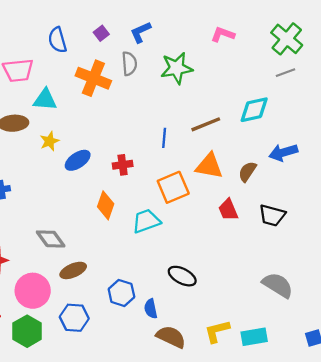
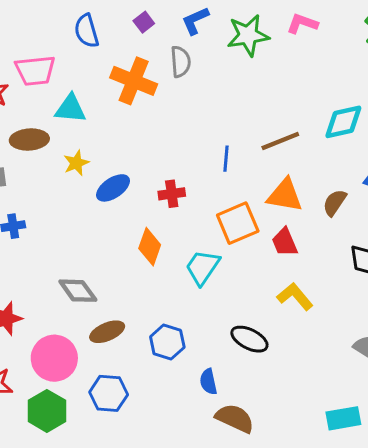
green star: (177, 68) -> (248, 35), moved
red trapezoid: (228, 210) -> (285, 242), moved
cyan trapezoid: (146, 221) -> (203, 267), turned -36
blue hexagon: (121, 293) -> (167, 342), moved
yellow L-shape: (217, 331) -> (295, 297), moved, turned 64

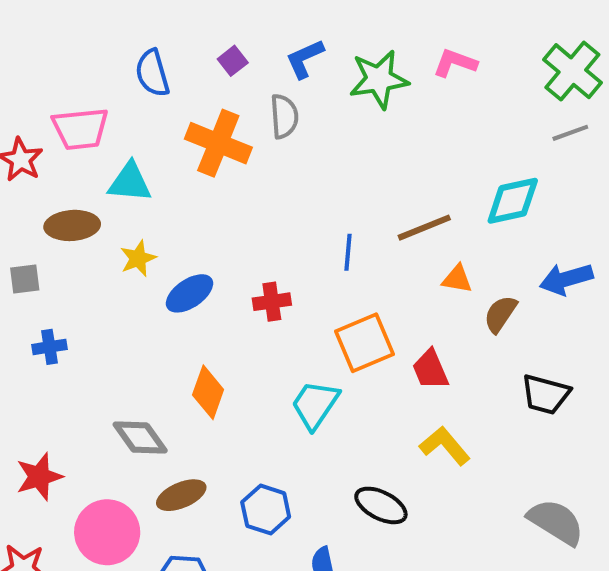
orange triangle: (285, 195) -> (457, 279), moved, size x0.6
orange diamond: (150, 247) -> (208, 392), moved

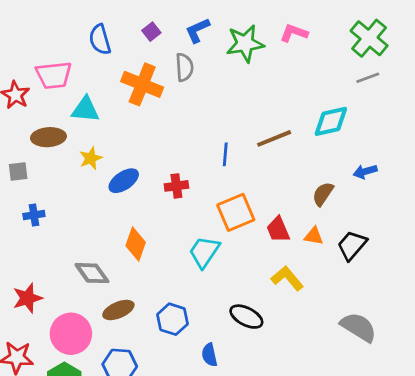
orange triangle: (457, 279) -> (314, 236), moved
blue arrow: (566, 279) -> (365, 171), size x0.7
black trapezoid: (546, 394) -> (352, 245), turned 116

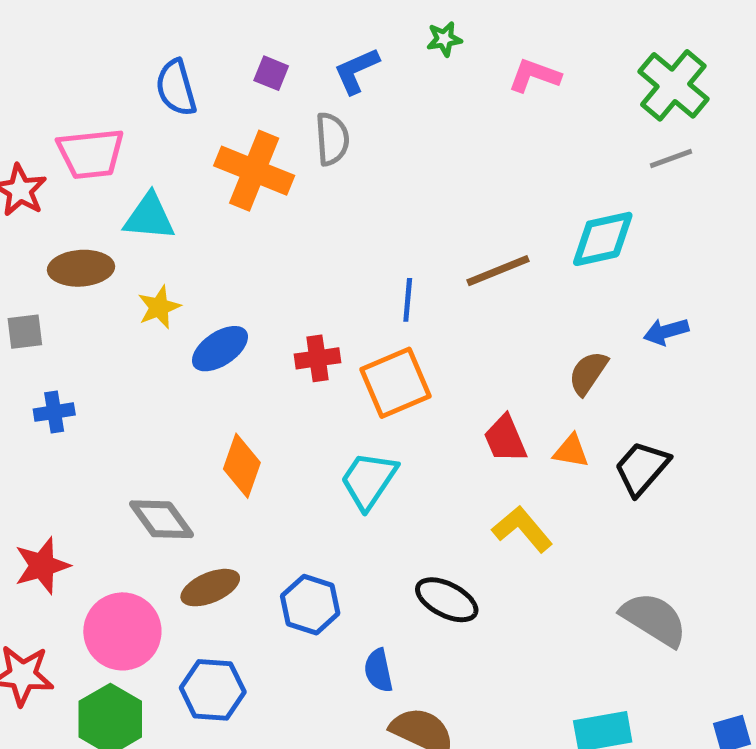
purple square: (151, 32) -> (271, 73), turned -30
green star: (245, 43) -> (444, 39), moved, size x0.5
orange square: (236, 212) -> (396, 383), moved

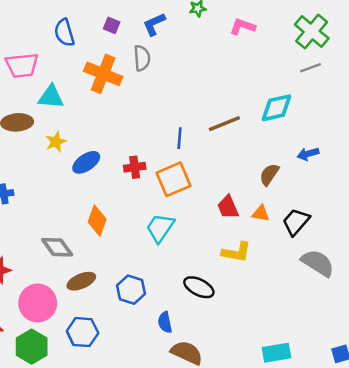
yellow L-shape: (522, 529) -> (236, 252), turned 140
gray semicircle: (654, 619) -> (318, 263), moved

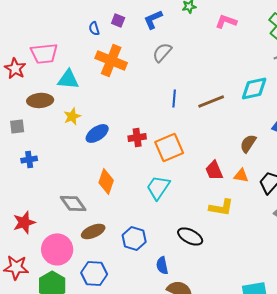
blue semicircle: (64, 33) -> (94, 28), moved, size x0.6
gray semicircle: (142, 58) -> (162, 52), moved, turned -135
blue line: (180, 138) -> (174, 98), moved

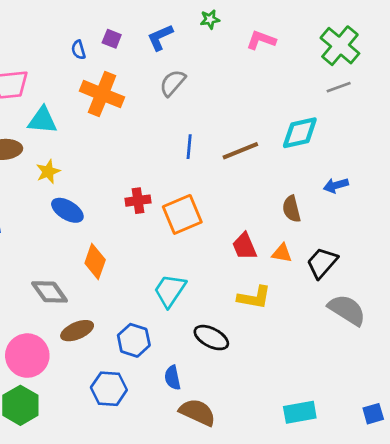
blue ellipse: (97, 133) -> (67, 210), moved, turned 65
brown semicircle: (248, 143) -> (292, 209), turned -48
cyan trapezoid: (158, 187) -> (170, 291), moved
blue hexagon: (94, 273) -> (109, 389), moved

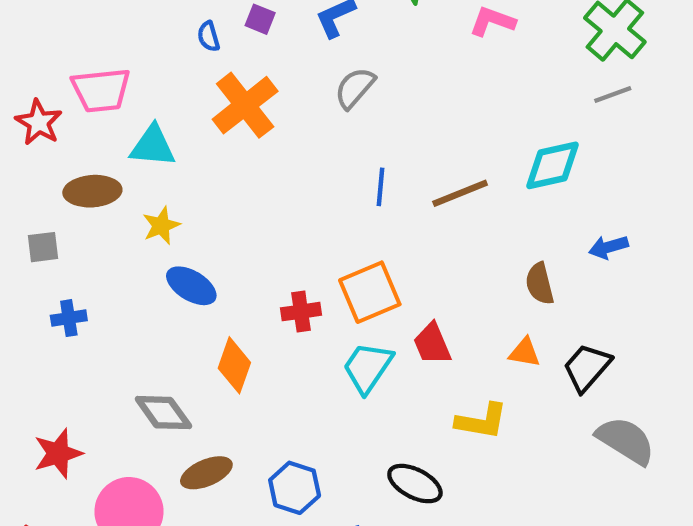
orange cross: (102, 94) -> (245, 105), turned 30
red cross: (138, 201) -> (301, 312), moved
red trapezoid: (245, 246) -> (432, 344), moved
cyan trapezoid: (170, 291) -> (368, 367), moved

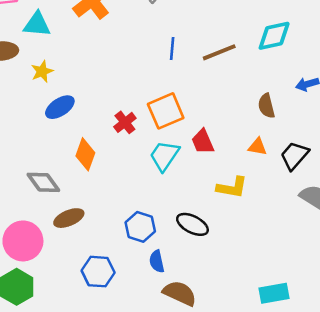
blue ellipse: (191, 286) -> (60, 107), turned -64
red cross: (301, 312) -> (125, 122), turned -30
blue hexagon: (295, 488) -> (140, 227), moved

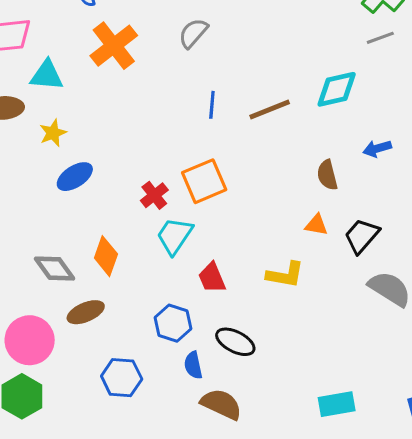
red trapezoid: (203, 142) -> (212, 278), moved
orange diamond: (85, 154) -> (106, 256), moved
cyan trapezoid: (164, 156) -> (175, 236), moved
black ellipse: (192, 224) -> (235, 342), moved

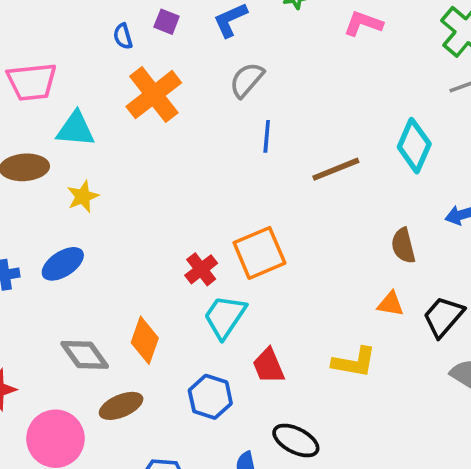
cyan diamond: (337, 89) -> (414, 146), turned -54
blue line: (212, 105) -> (267, 136), moved
blue ellipse: (75, 177) -> (63, 264), moved
blue hexagon: (173, 323) -> (210, 397), moved

